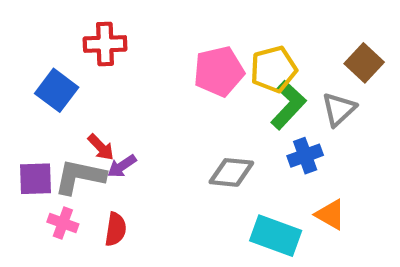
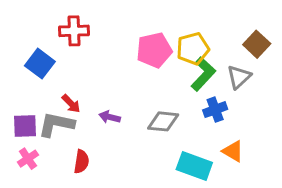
purple arrow: (122, 166) -> (110, 117), moved, turned 48
pink cross: (63, 223) -> (28, 159), moved, turned 36

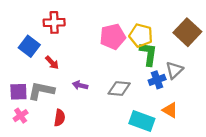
brown square: (257, 44) -> (187, 32), size x1.4
yellow pentagon: (193, 49) -> (141, 35), turned 30
green L-shape: (203, 74) -> (148, 54), turned -35
gray triangle: (239, 77) -> (174, 70), moved
red arrow: (71, 104) -> (52, 63), moved

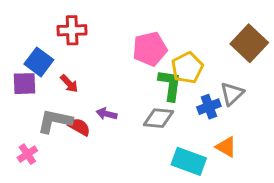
yellow pentagon: (141, 35) -> (187, 68), moved, turned 30
green L-shape: (148, 54) -> (170, 85), moved
purple square: (18, 92) -> (24, 84), moved
red semicircle: (60, 118) -> (79, 127), moved, turned -70

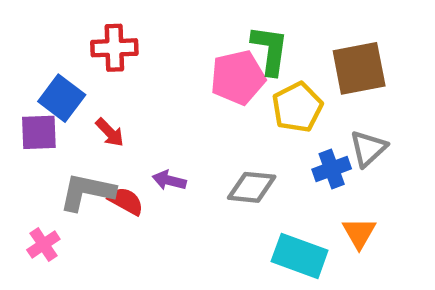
brown square: (249, 43) -> (359, 68), moved, turned 36
green L-shape: (170, 85) -> (270, 50), moved
orange triangle: (226, 147) -> (359, 233), turned 30

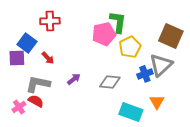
brown square: (359, 68) -> (171, 36), moved, turned 35
gray triangle: (368, 148) -> (161, 65), size x1.4
purple arrow: (169, 180) -> (74, 79), turned 128
red semicircle: (126, 201) -> (36, 101), moved

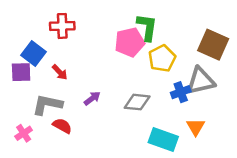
gray triangle: (161, 65) -> (201, 81), turned 30
red semicircle: (36, 101) -> (62, 126), moved

